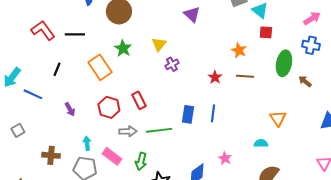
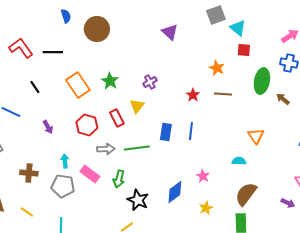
yellow triangle: (159, 44) -> (137, 106), moved
green star: (123, 48) -> (110, 81), moved
black line: (57, 69) -> (35, 87), turned -56

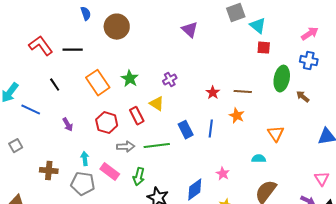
orange star: (217, 68) -> (237, 116), moved
yellow triangle: (137, 106) -> (157, 104), turned -35
blue rectangle: (166, 132) -> (186, 130), turned -36

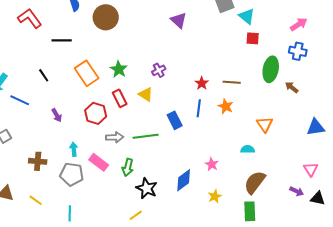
red L-shape: (41, 46) -> (30, 18), moved
red rectangle: (137, 116) -> (120, 98), moved
blue line: (211, 129) -> (199, 108), moved

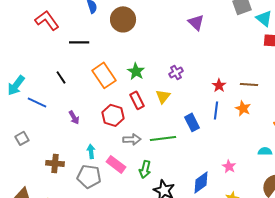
yellow triangle: (146, 94) -> (163, 96), turned 35

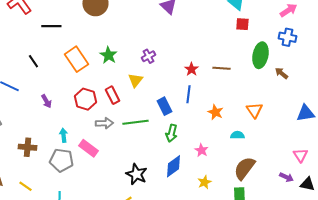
red rectangle: (137, 100) -> (112, 95), moved
orange star: (243, 108) -> (215, 112), moved
green arrow: (145, 169) -> (171, 133), moved

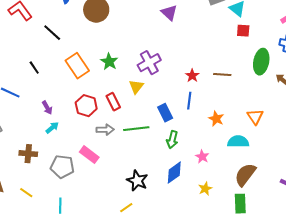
black line: (51, 26) -> (52, 33), turned 42
purple cross: (148, 56) -> (149, 63), size x1.6
cyan arrow: (63, 135) -> (52, 128), moved, turned 56
cyan semicircle: (237, 135) -> (238, 142), size x1.5

